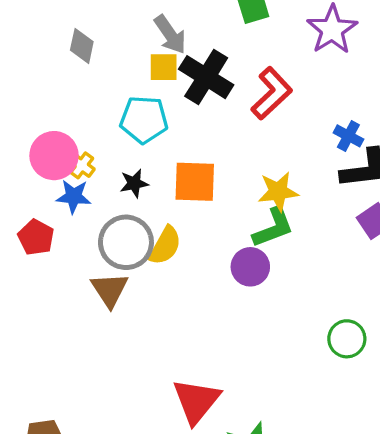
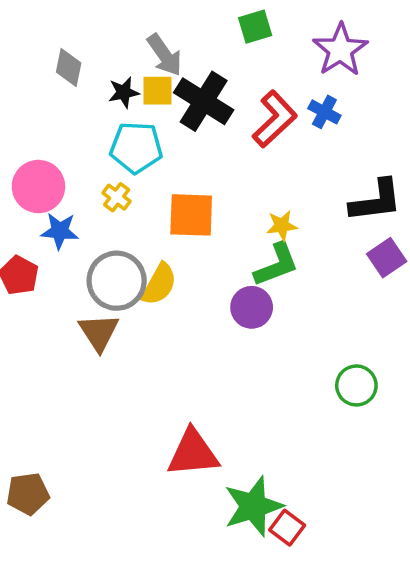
blue cross: (348, 136) -> (324, 112), moved
yellow cross: (82, 165) -> (117, 197), moved
black star: (134, 183) -> (124, 92), moved
yellow star: (278, 192) -> (282, 226), size x0.7
red triangle: (196, 401) -> (193, 453), turned 46

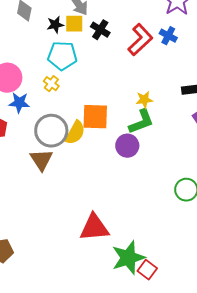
black cross: (204, 101) -> (100, 30), size x0.6
orange square: (191, 215) -> (95, 117), moved

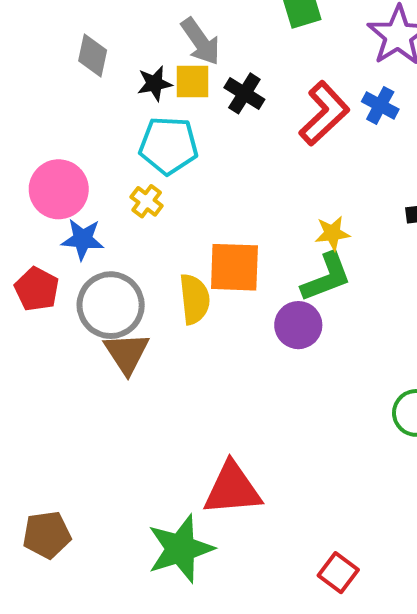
gray circle: (51, 131) -> (111, 305), moved
yellow semicircle: (75, 133) -> (194, 299), turned -35
green star: (128, 258) -> (181, 549), moved

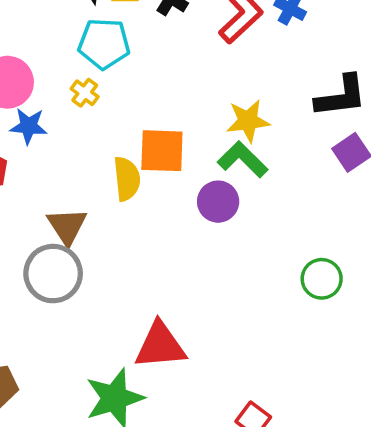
yellow star: (332, 233) -> (248, 121), size x1.4
green L-shape: (326, 277) -> (243, 159), turned -114
gray circle: (111, 305) -> (53, 274), moved

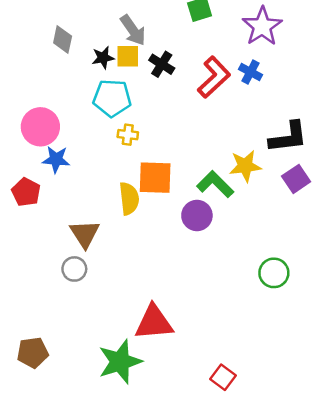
yellow cross: (85, 93) -> (128, 135), moved, turned -30
yellow star: (248, 121) -> (245, 166), moved
gray circle: (53, 274) -> (74, 269), size x0.6

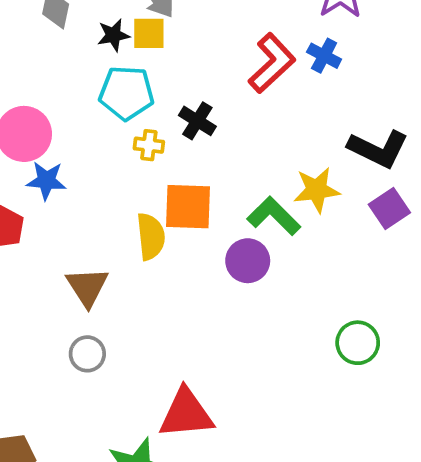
black cross: (162, 64) -> (197, 121), moved
black L-shape: (288, 137) -> (378, 149), turned 33
gray circle: (74, 269) -> (87, 354), moved

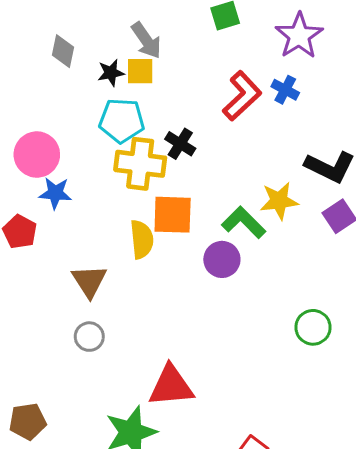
yellow cross: (149, 145) -> (140, 164), size x2.0

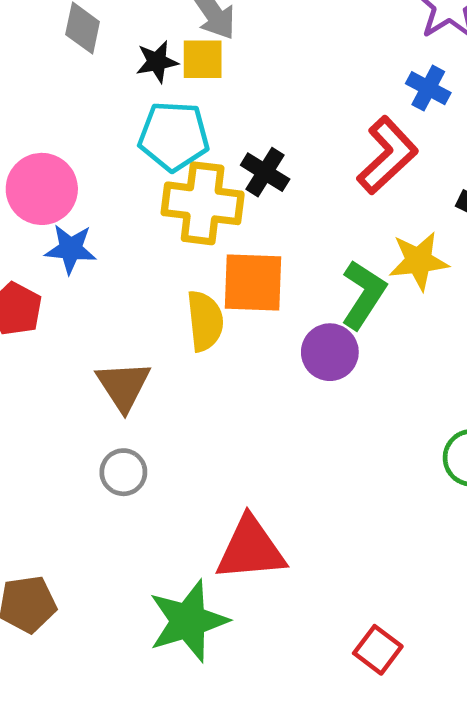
red L-shape: (242, 96) -> (387, 155), moved
green L-shape: (244, 222) -> (363, 295), turned 78

